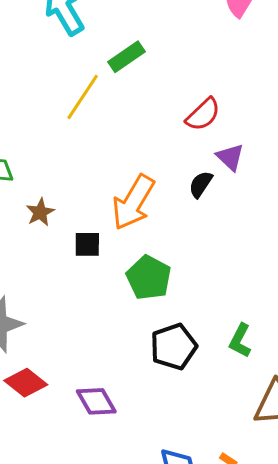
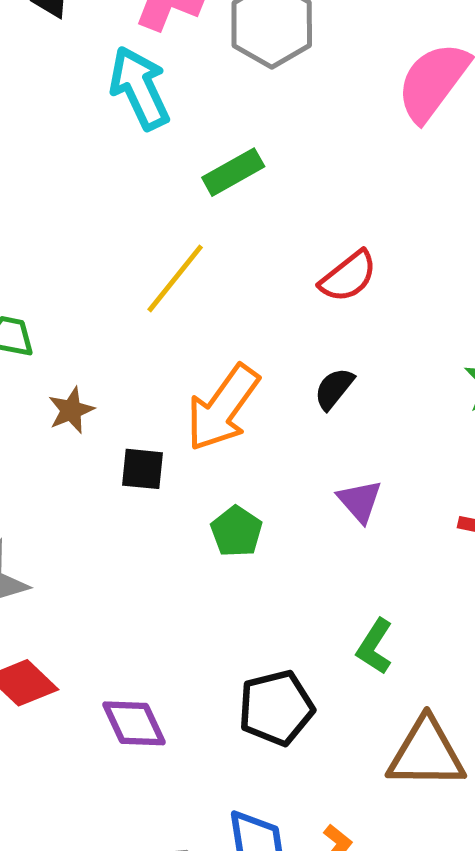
yellow line: (83, 97) -> (175, 278), moved
purple triangle: (230, 157) -> (360, 501), moved
green pentagon: (149, 278) -> (236, 532), size x0.7
black pentagon: (174, 347) -> (276, 708), moved

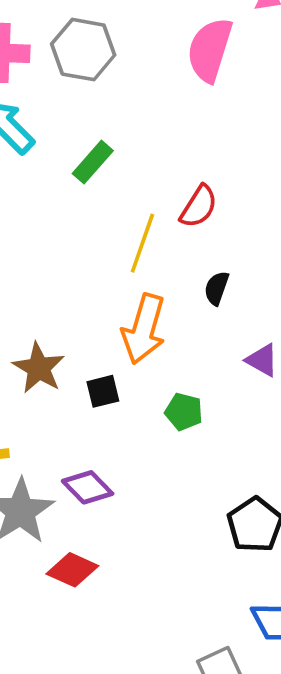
yellow line: (175, 278) -> (142, 243), moved
brown star: (71, 410) -> (39, 368), size x1.5
purple diamond: (134, 723) -> (88, 487), moved

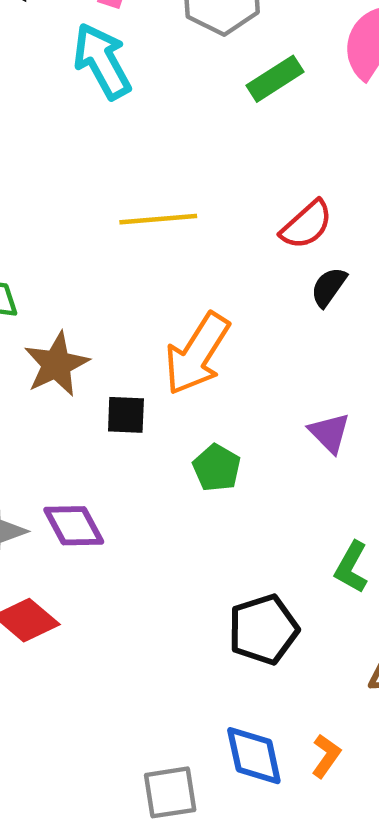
green rectangle: (93, 162) -> (275, 79), moved
yellow line: (142, 243) -> (158, 219), moved, turned 50
black semicircle: (217, 288) -> (329, 287), moved

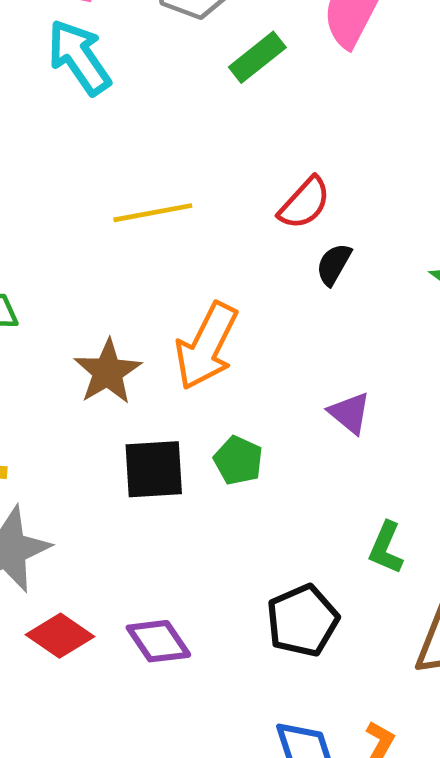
brown star: (56, 364) -> (108, 372), moved
black square: (126, 415) -> (154, 469), moved, size x1.5
purple diamond: (74, 526) -> (158, 641), moved

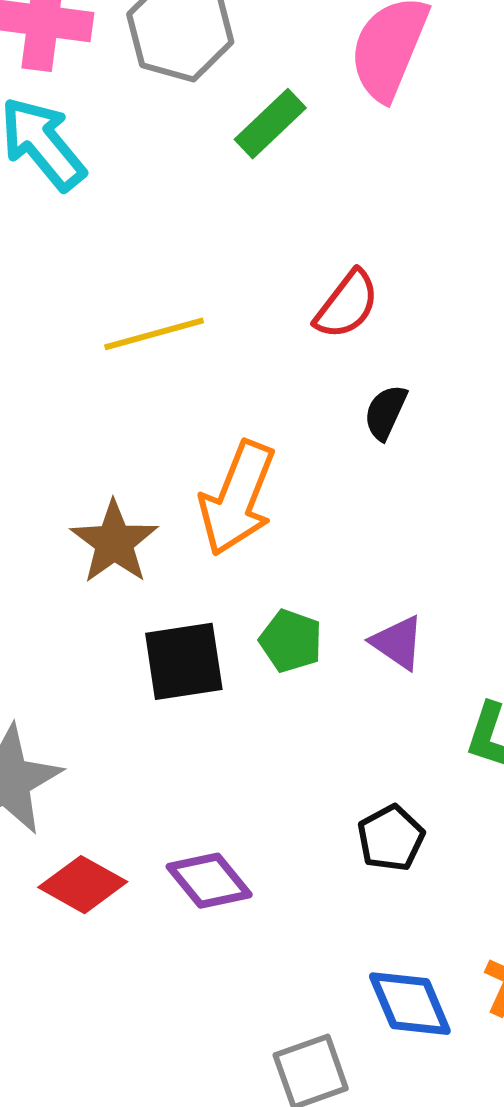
black semicircle: (334, 264) -> (385, 412), moved
purple triangle: (350, 413) -> (398, 643), moved
black pentagon: (302, 621) -> (391, 838), size x0.7

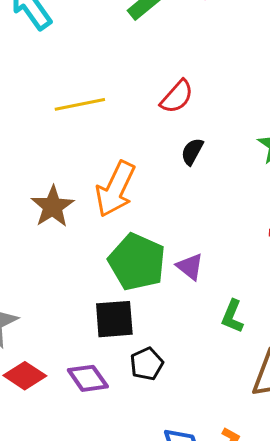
green pentagon: (291, 641) -> (137, 262), size x1.8
black square: (184, 661) -> (114, 319), moved
black pentagon: (391, 838) -> (147, 364), moved

